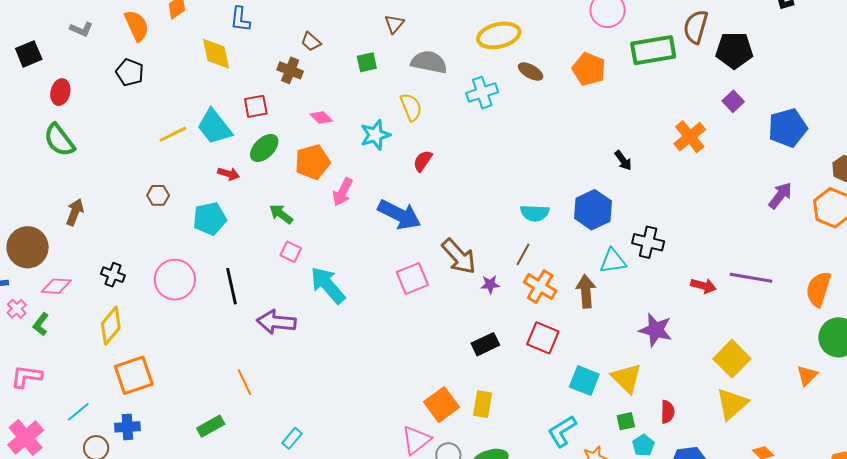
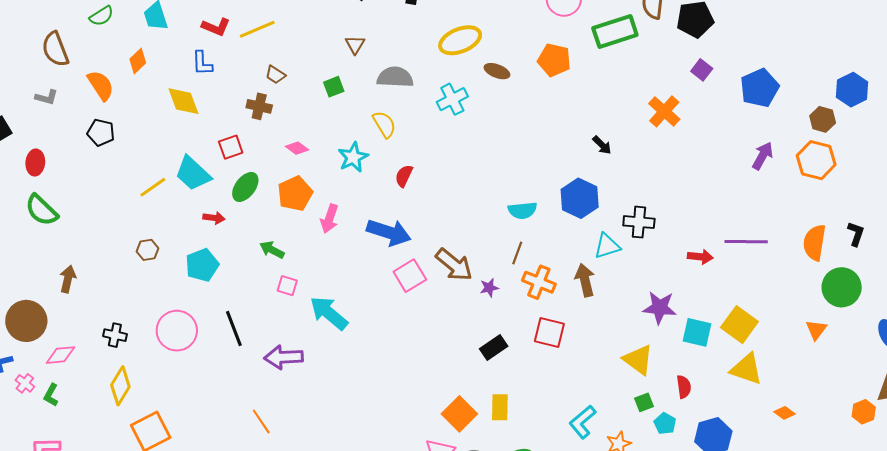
pink square: (412, 279) -> (410, 276), moved
cyan square: (584, 381) -> (697, 332), moved
yellow triangle: (732, 404) -> (746, 369), turned -51

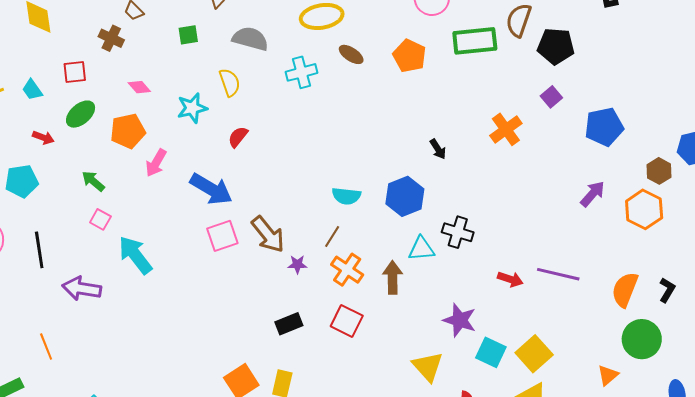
cyan trapezoid: (193, 174) -> (32, 90), size x0.6

